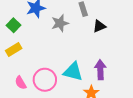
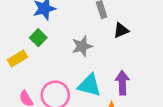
gray star: (60, 23) -> (82, 46), moved
green square: (14, 25) -> (38, 38), moved

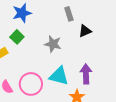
gray star: (82, 46) -> (53, 44), turned 30

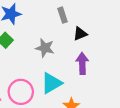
purple arrow: (86, 74) -> (82, 63), moved
cyan triangle: (59, 76) -> (52, 83), turned -45

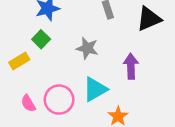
black triangle: (80, 34) -> (149, 19), moved, size x1.5

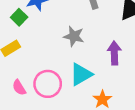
green square: (41, 39) -> (19, 17), moved

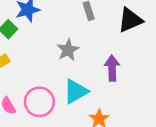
gray star: (74, 36) -> (68, 50), turned 30

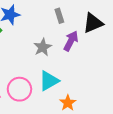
purple arrow: (112, 68) -> (71, 41), moved, turned 30

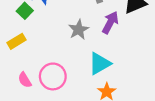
cyan triangle: (49, 81) -> (100, 64), moved

